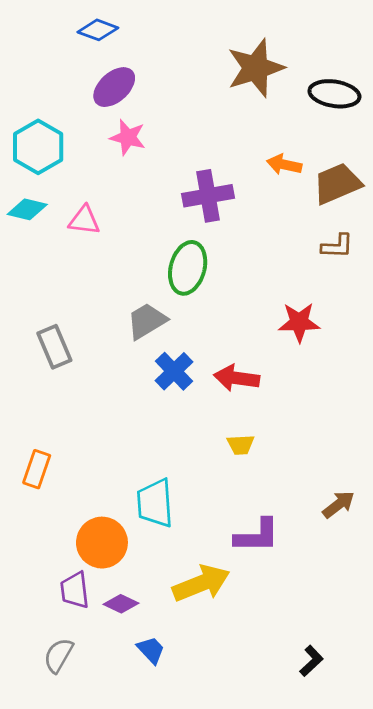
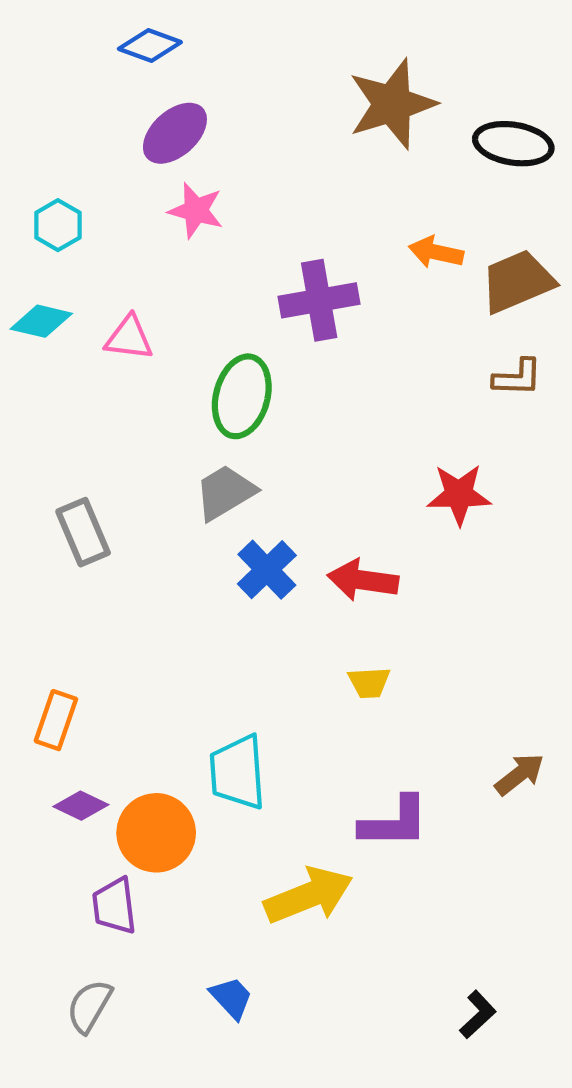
cyan hexagon: (38, 147) -> (58, 225), size x0.6
green ellipse: (188, 268) -> (242, 396), moved
purple diamond: (121, 604) -> (81, 806), moved

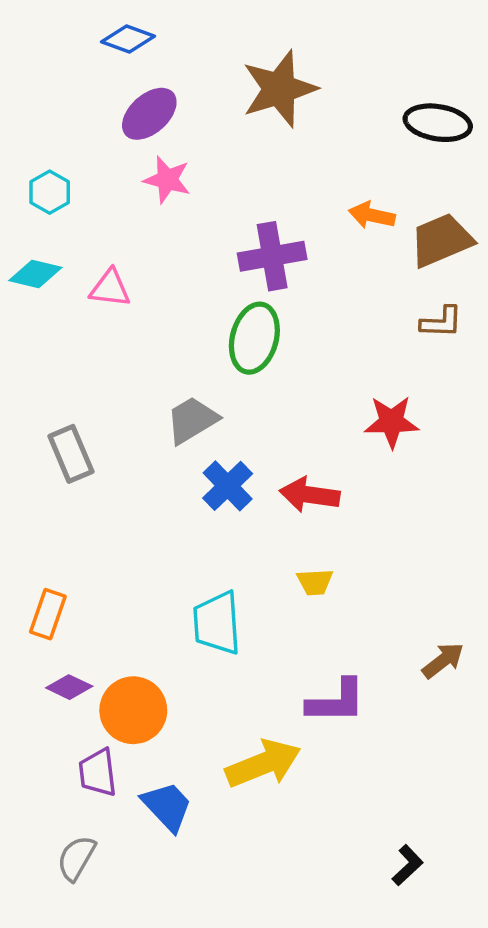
brown star: (392, 104) -> (279, 89), moved
green ellipse: (242, 396) -> (254, 338), moved
cyan trapezoid: (238, 772) -> (217, 623), moved
blue trapezoid: (231, 998) -> (167, 806), moved, size x1.4

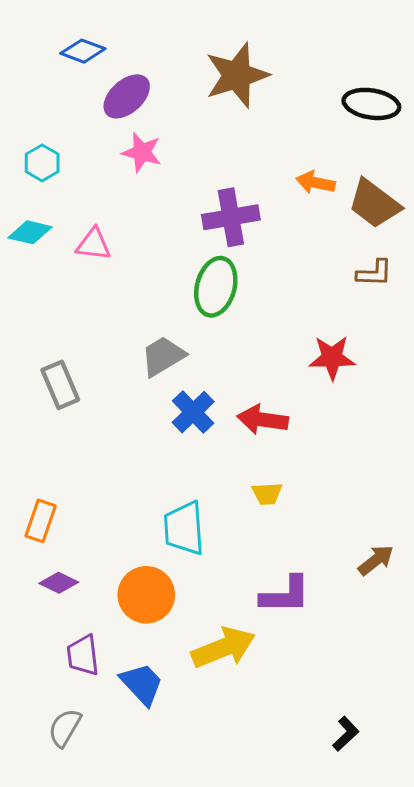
blue diamond: (128, 39) -> (83, 51), moved
brown trapezoid: (441, 240) -> (374, 204), turned -120
orange circle: (133, 710) -> (146, 595), moved

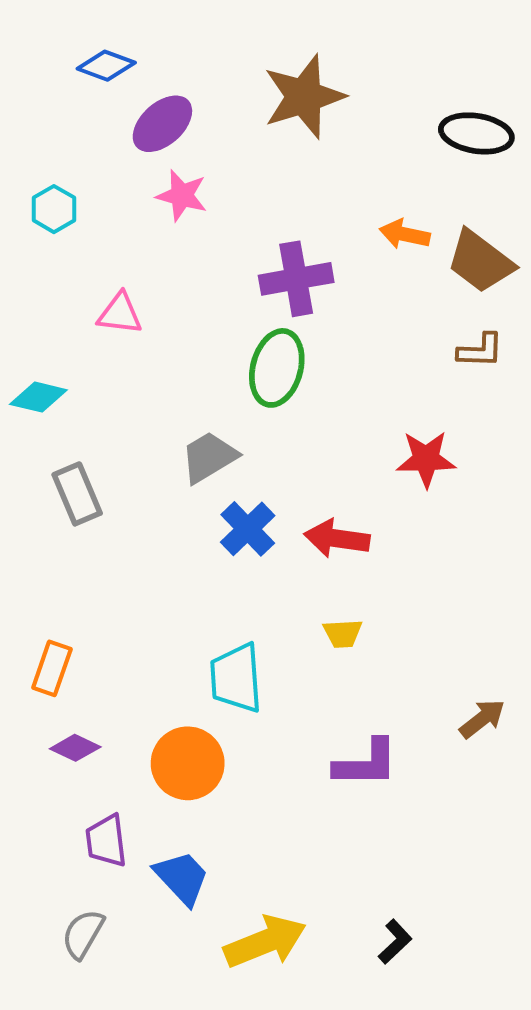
cyan diamond: (30, 232) -> (38, 397), moved
yellow arrow: (223, 648) -> (265, 942), moved
black L-shape: (346, 734) -> (395, 942), moved

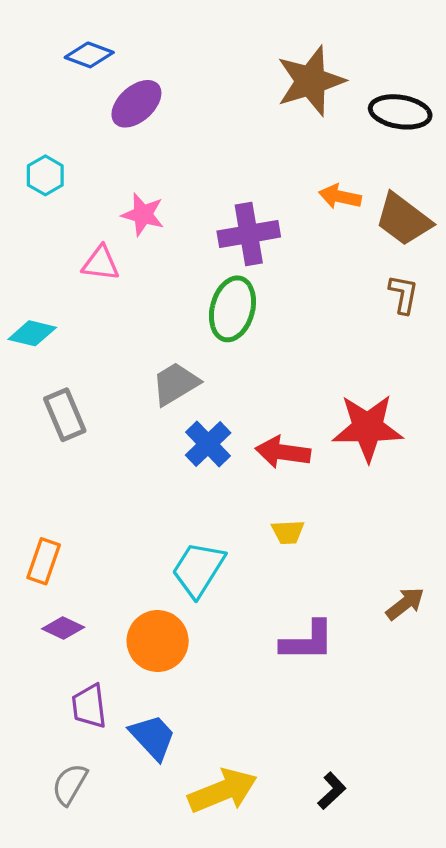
brown star: (304, 97) -> (311, 81), moved
pink star: (182, 195) -> (143, 214), moved
brown L-shape: (480, 351) -> (403, 294), turned -81
red star: (426, 459) -> (368, 428), moved, size x1.4
cyan trapezoid: (236, 678) -> (198, 569), turned 36

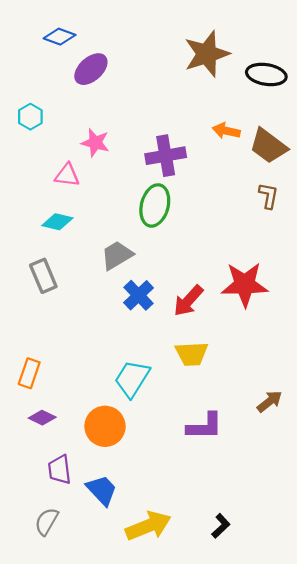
cyan diamond: (32, 333) -> (57, 222), moved
red arrow: (283, 452) -> (188, 301), turned -56
yellow trapezoid: (288, 532) -> (192, 354), size x1.5

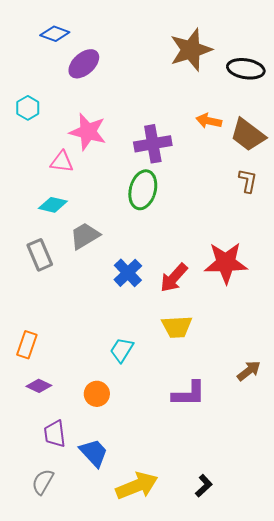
pink star: (95, 143) -> (88, 132), size x1.4
gray trapezoid: (117, 255) -> (85, 236), moved
cyan trapezoid: (132, 379) -> (122, 350), size x0.7
orange circle: (105, 426) -> (97, 394), size x0.7

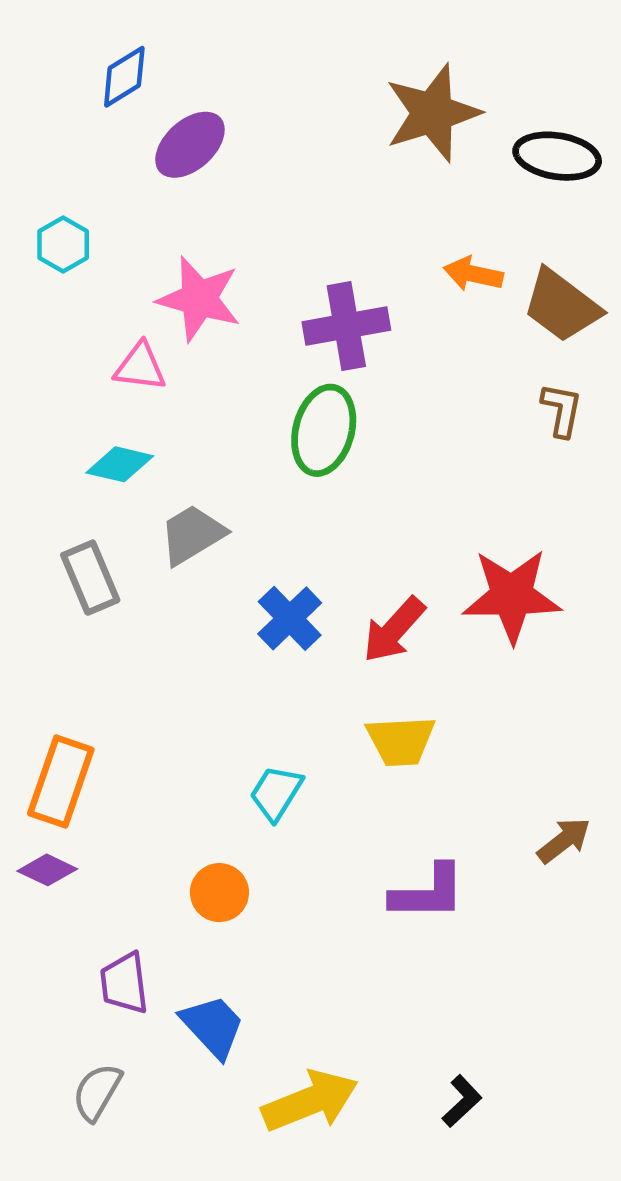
blue diamond: (55, 34) -> (124, 77), turned -52
orange rectangle: (27, 345) -> (61, 782), size x1.4
purple diamond: (39, 386) -> (47, 870), moved

